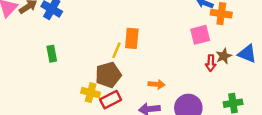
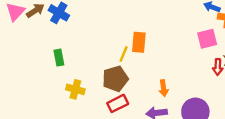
orange arrow: (157, 84) -> (164, 88), turned 77
yellow cross: (91, 93) -> (75, 89), moved

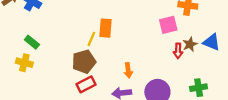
green rectangle: (59, 58) -> (32, 42), turned -40
yellow cross: (75, 89) -> (24, 63), moved

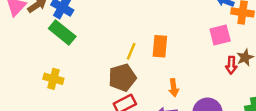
orange rectangle: (105, 28) -> (160, 46), moved
green rectangle: (32, 42) -> (62, 32), moved, size x1.5

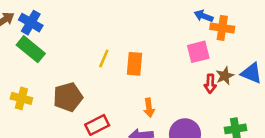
yellow line: (131, 51) -> (104, 58), moved
brown pentagon: (122, 78) -> (68, 97), moved

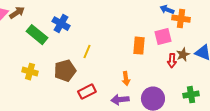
blue cross: (31, 23) -> (61, 24), moved
yellow line: (104, 58) -> (87, 52), moved
orange rectangle: (134, 64) -> (139, 46), moved

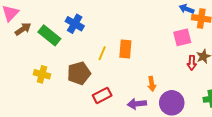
brown arrow: (17, 13) -> (23, 29), moved
orange rectangle: (139, 46) -> (125, 49), moved
orange arrow: (126, 79) -> (152, 84), moved

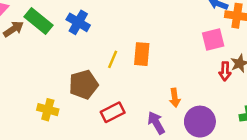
green rectangle: (49, 35) -> (39, 21), moved
yellow cross: (42, 74) -> (48, 110), moved
purple arrow: (137, 104) -> (156, 123), turned 66

